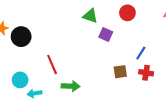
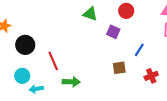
purple square: (106, 35) -> (113, 32), moved
black circle: (21, 37) -> (25, 45), moved
red cross: (146, 73) -> (151, 76), moved, turned -32

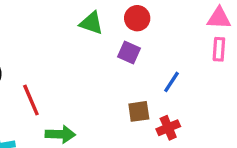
red circle: (126, 11) -> (137, 18), moved
red cross: (151, 76) -> (168, 128), moved

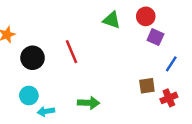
purple square: (129, 53) -> (155, 37), moved
red line: (31, 100) -> (71, 52), moved

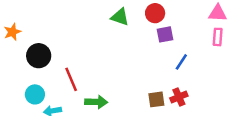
purple square: (155, 37) -> (165, 34), turned -35
red line: (71, 52) -> (71, 79), moved
brown square: (147, 86) -> (156, 99), moved

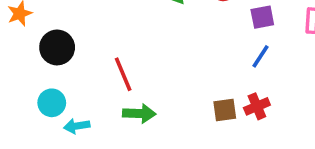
purple square: (165, 34) -> (262, 17), moved
red line: (71, 79) -> (123, 74), moved

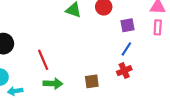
red cross: (257, 106) -> (124, 71), moved
brown square: (225, 110) -> (92, 81), moved

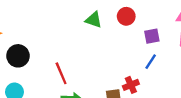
red cross: (124, 71) -> (131, 85), moved

